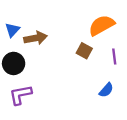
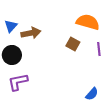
orange semicircle: (102, 25) -> (88, 22), turned 45
blue semicircle: (106, 90) -> (92, 94), moved

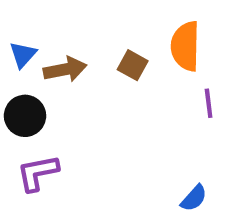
orange semicircle: (88, 22) -> (185, 46), turned -105
brown square: (73, 44) -> (133, 65), moved

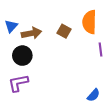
black circle: (25, 116) -> (22, 56), moved

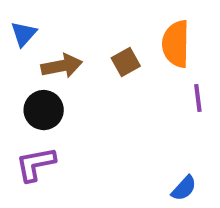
blue triangle: (11, 26) -> (24, 34), moved
brown square: (64, 31) -> (126, 62), turned 32

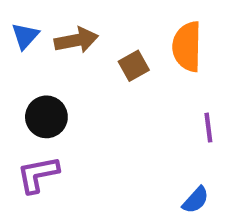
brown arrow: (62, 66) -> (76, 40), moved
purple line: (198, 98) -> (208, 128), moved

